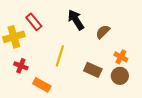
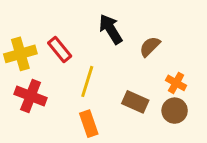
red rectangle: (34, 22) -> (60, 49), moved
red cross: (21, 66) -> (31, 96), size x1.5
orange rectangle: (42, 85) -> (89, 124), moved, turned 42

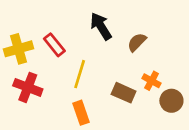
orange cross: (176, 83) -> (151, 81), moved
brown circle: (175, 111) -> (171, 101), moved

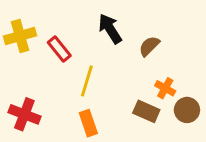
yellow cross: (18, 49) -> (20, 36), moved
red cross: (28, 87) -> (24, 114), moved
brown rectangle: (124, 93) -> (146, 111), moved

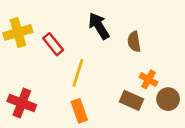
brown semicircle: (149, 46) -> (134, 42), turned -54

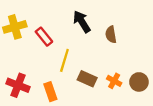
orange cross: (148, 79) -> (114, 81), moved
brown rectangle: (131, 100) -> (87, 79), moved
orange rectangle: (79, 111) -> (50, 92), moved

